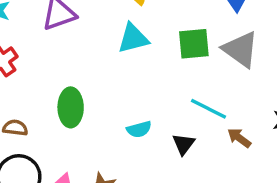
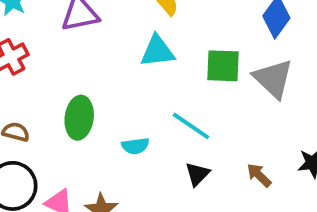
cyan line: (209, 109) -> (191, 126), moved
cyan semicircle: (139, 129) -> (135, 146), moved

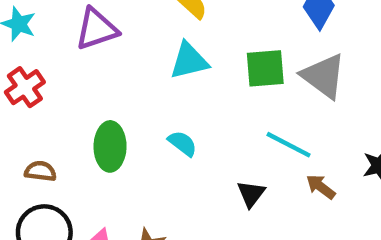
cyan line: (191, 126) -> (289, 145), moved
cyan semicircle: (135, 146) -> (182, 143), moved, turned -128

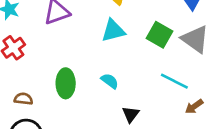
green square: (265, 68) -> (160, 35), turned 35
brown arrow: (321, 187) -> (194, 107), turned -72
black triangle: (251, 194) -> (131, 114), moved

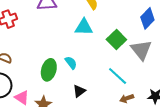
green ellipse: (66, 83) -> (49, 70), moved

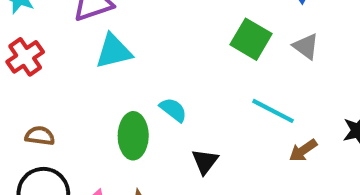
cyan triangle: (84, 27) -> (114, 51), moved
gray triangle: (141, 50) -> (306, 46), size x0.6

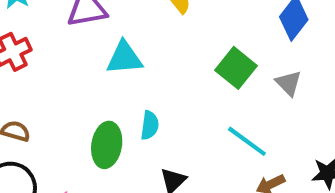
cyan triangle: (114, 51) -> (124, 58), moved
cyan semicircle: (173, 110) -> (150, 125), turned 52

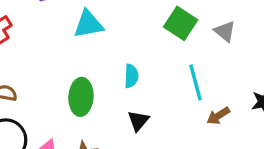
cyan semicircle: (150, 125) -> (131, 76), moved
cyan line: (247, 141) -> (195, 82), turned 45

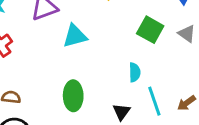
cyan semicircle: (131, 76) -> (135, 72), moved
cyan line: (195, 82) -> (154, 101), moved

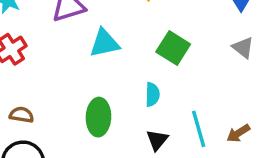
green square: (150, 30) -> (173, 48), moved
cyan semicircle: (135, 72) -> (152, 94), moved

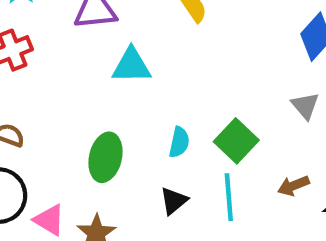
green square: (173, 48) -> (236, 141), moved
brown arrow: (238, 133) -> (293, 186), moved

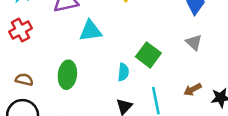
green square: (236, 141) -> (148, 55), moved
green ellipse: (106, 157) -> (67, 75), moved

